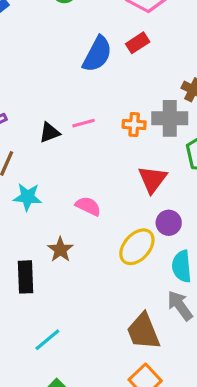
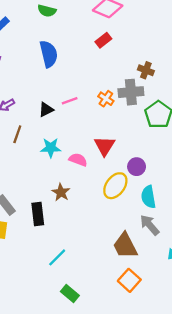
blue semicircle: (97, 54) -> (49, 54), moved, turned -36
orange cross: (134, 125) -> (106, 99), turned 35
red triangle: (152, 179) -> (105, 146), moved
cyan star: (27, 197) -> (51, 148), moved

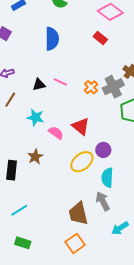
red rectangle: (103, 40) -> (100, 38), turned 64
gray cross: (131, 92) -> (113, 87), turned -35
pink line: (70, 101) -> (60, 82), turned 32
red triangle: (105, 146) -> (81, 126), turned -36
green rectangle: (70, 294) -> (23, 243), turned -35

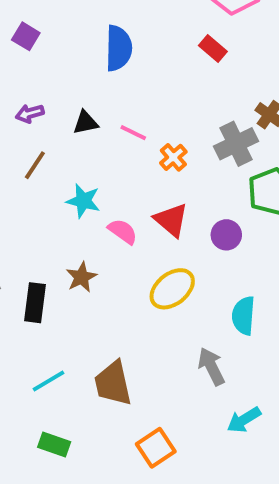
black triangle: (39, 85) -> (86, 123), moved
orange cross: (91, 87) -> (173, 157), moved
purple circle: (103, 150) -> (226, 235), moved
cyan semicircle: (107, 178) -> (243, 316), moved
brown trapezoid: (78, 214) -> (113, 383), moved

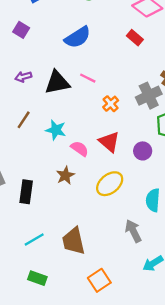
blue semicircle: (119, 48) -> (78, 37), turned 56
black triangle: (86, 123) -> (57, 82), size x1.6
pink line: (133, 133) -> (88, 78), moved
brown line: (35, 165) -> (24, 120), moved
brown star: (81, 277) -> (65, 175), moved

